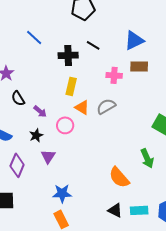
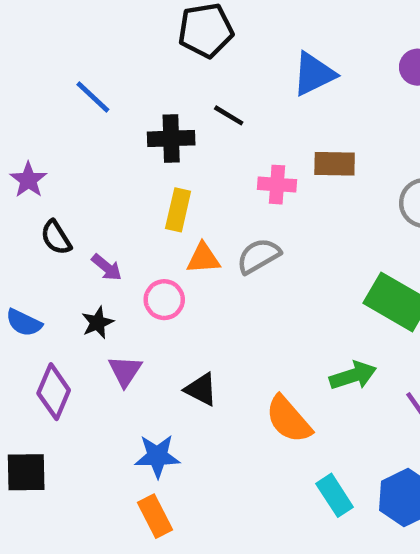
blue triangle: (134, 40) -> (314, 74), moved
orange triangle: (82, 107) -> (203, 258), turned -35
green arrow: (147, 158) -> (353, 376), turned -84
black triangle: (115, 210) -> (201, 389), moved
cyan rectangle: (139, 210) -> (335, 495), turned 60

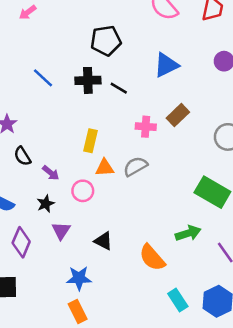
black cross: (171, 138) -> (88, 80), moved
brown rectangle: (335, 164) -> (178, 115), turned -45

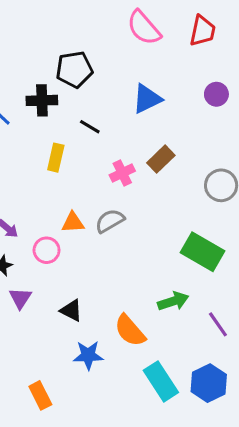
black cross: (88, 80) -> (42, 100), moved
pink cross: (146, 127) -> (122, 173), turned -30
yellow rectangle: (90, 141) -> (56, 158), moved
blue star: (79, 278) -> (88, 355), moved
cyan rectangle: (178, 300) -> (161, 381), size x1.4

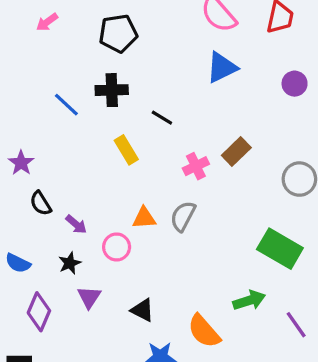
black pentagon: (74, 70) -> (118, 33), moved
blue triangle: (147, 99) -> (222, 67), moved
yellow rectangle: (56, 158) -> (126, 150), turned -44
gray semicircle: (110, 221) -> (183, 216), turned -32

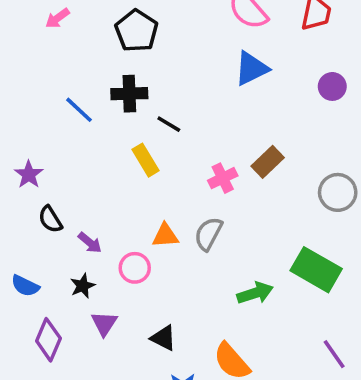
black pentagon: (118, 33) -> (136, 31), turned -30
black line: (162, 118) -> (169, 124), moved
green arrow: (249, 300) -> (255, 293), moved

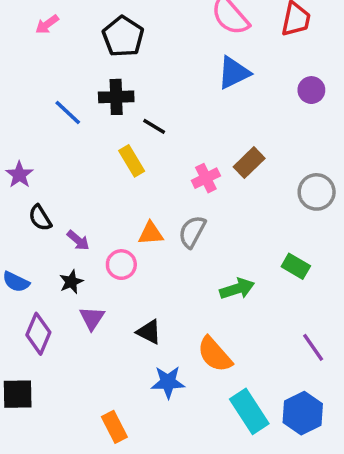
green rectangle: (316, 270) -> (296, 266), size x0.6

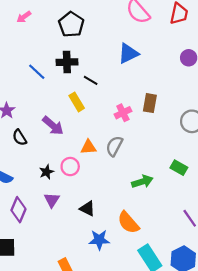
blue triangle: (234, 73) -> (128, 53), moved
brown rectangle: (249, 163) -> (150, 103), turned -36
purple arrow: (78, 240) -> (53, 126), moved, size x1.5
black star: (71, 282) -> (46, 172), moved

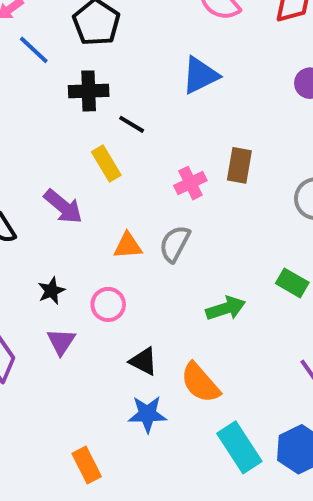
blue line: (37, 72) -> (34, 50), moved
pink circle: (70, 167) -> (108, 304), moved
black triangle: (87, 209) -> (143, 361), moved

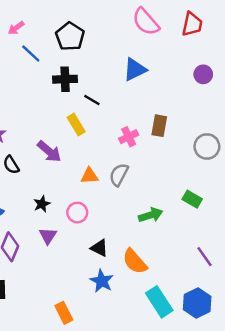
blue star: (147, 414) -> (102, 281), turned 30

